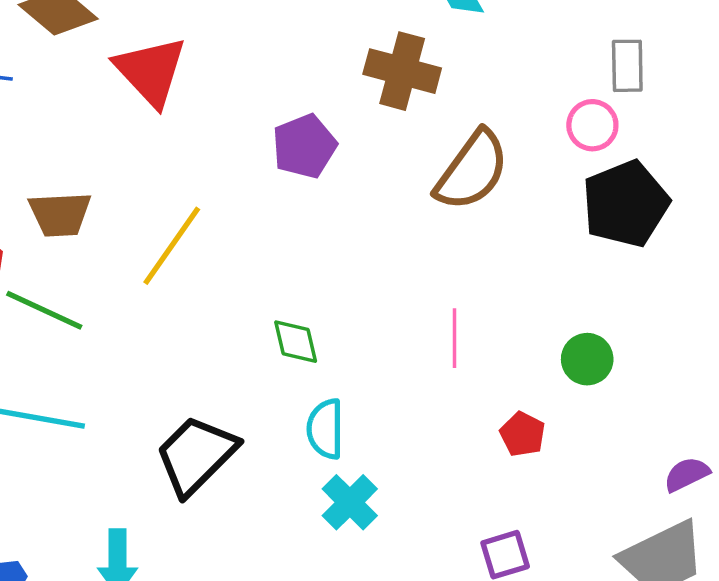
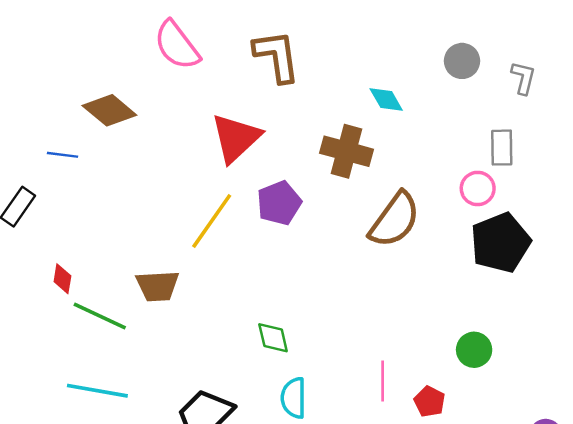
red triangle: (151, 71) -> (236, 138), moved, turned 30
brown trapezoid: (60, 214) -> (158, 286), moved
yellow line: (172, 246) -> (212, 221), moved
pink line: (455, 338) -> (383, 381), moved

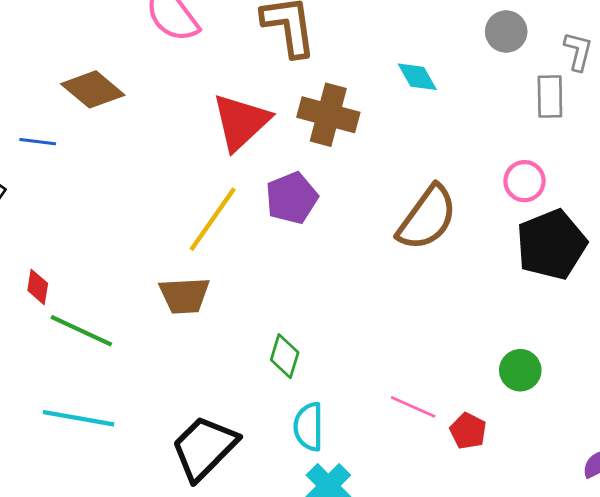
gray rectangle: (502, 148) -> (550, 96), moved
brown cross: (346, 151) -> (328, 115), moved
brown trapezoid: (158, 286) -> (184, 295), moved
green diamond: (273, 338) -> (285, 356), turned 30
pink line: (383, 381) -> (413, 407), turned -66

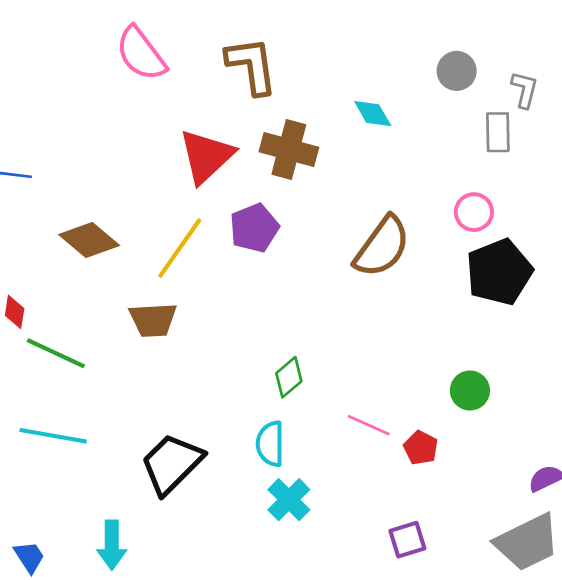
brown diamond: (93, 89) -> (89, 240), moved
green diamond: (285, 356) -> (289, 377), moved, turned 33

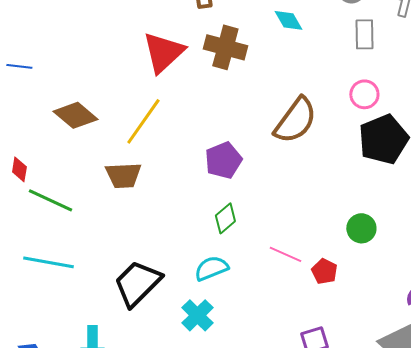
gray rectangle: (498, 132) -> (364, 34), moved
purple pentagon: (254, 228) -> (223, 160), moved
cyan semicircle: (270, 444) -> (211, 268), turned 68
cyan cross: (289, 500) -> (197, 315), moved

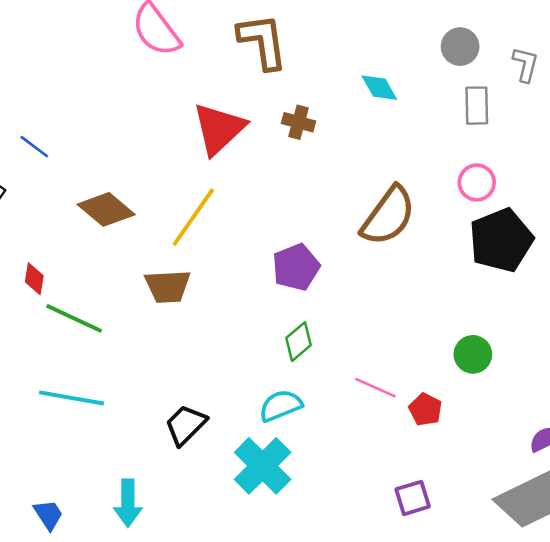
brown cross: (225, 47) -> (298, 122), size x0.6
blue line: (19, 66) -> (34, 147), turned 30
black trapezoid: (137, 283) -> (186, 425), size x0.7
cyan cross: (197, 315) -> (263, 466), size x1.4

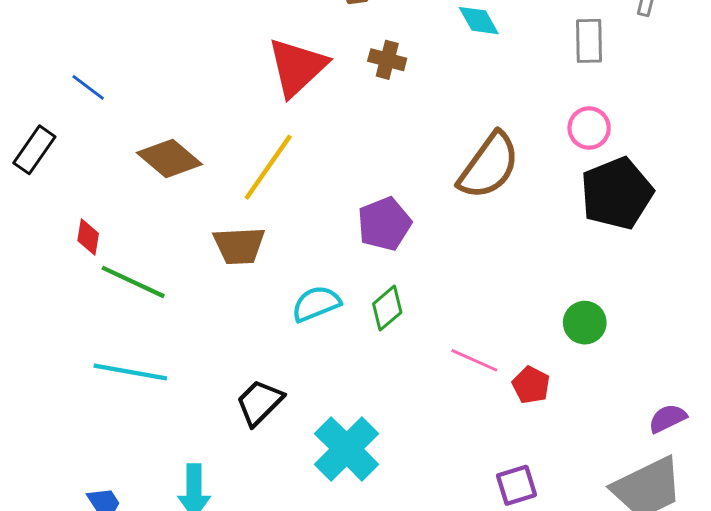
cyan semicircle: (281, 406) -> (316, 304), moved

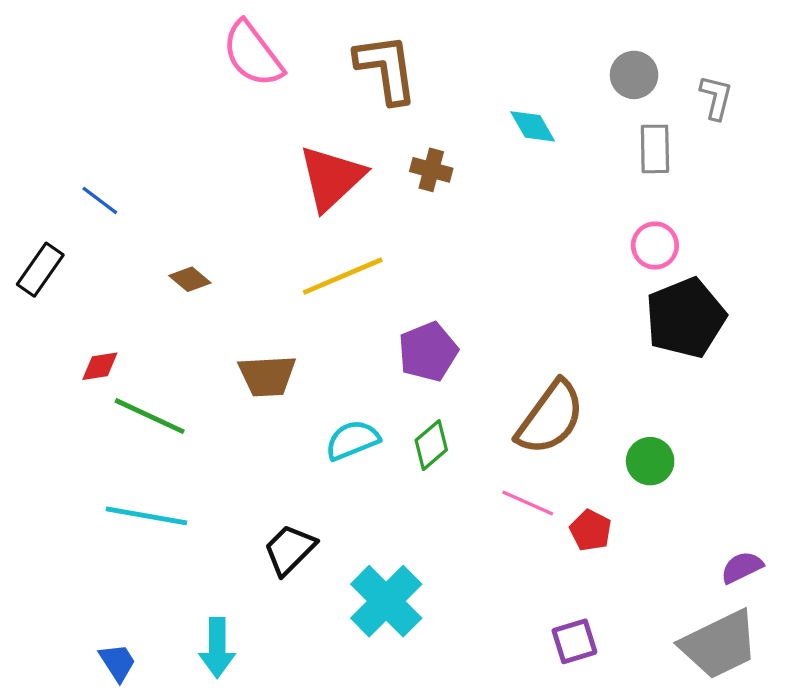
brown diamond: (169, 159) -> (190, 279), size x0.6
brown semicircle: (489, 166) -> (550, 418), moved
yellow line: (268, 167) -> (343, 276), moved, turned 32
red diamond: (88, 237) -> (100, 366), turned 72

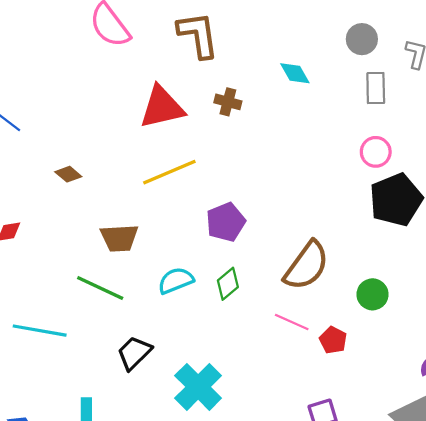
red triangle: (331, 178) -> (162, 107), turned 30
green line: (150, 416) -> (100, 288), moved

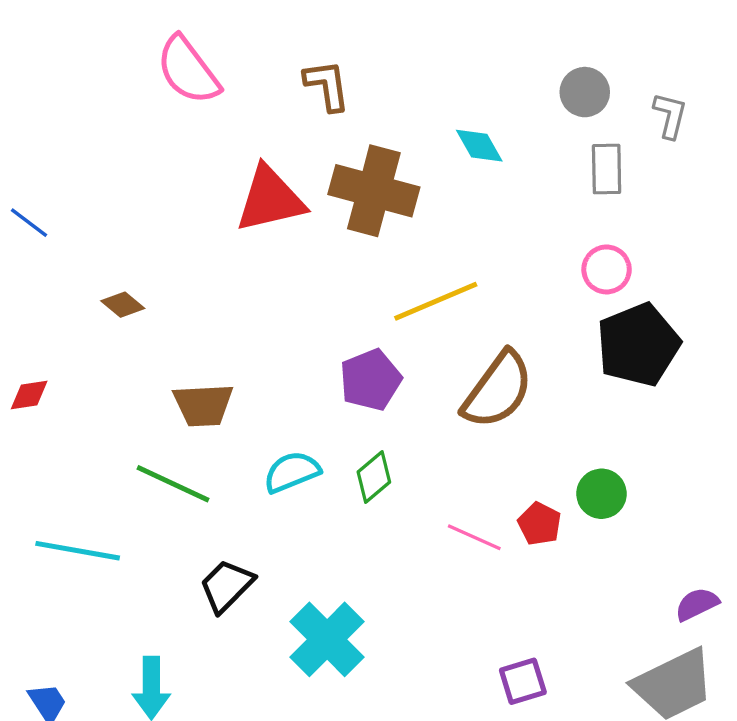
brown L-shape: (198, 35) -> (327, 85), size x0.7
brown cross: (228, 102) -> (374, 191), size x2.0
yellow line: (169, 172) -> (436, 301), moved
brown semicircle: (307, 266) -> (498, 390), moved
red pentagon: (333, 340) -> (540, 524), moved

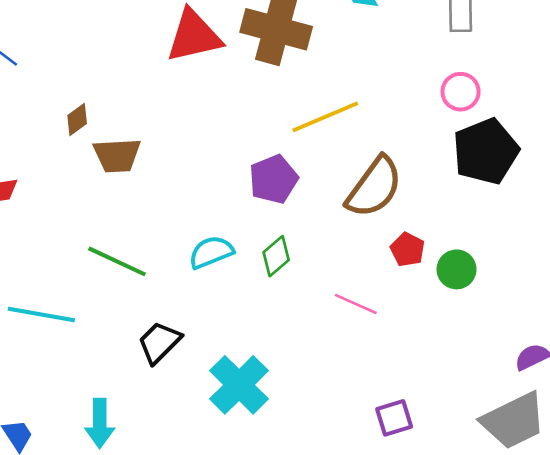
brown diamond: (123, 305) -> (77, 120), turned -76
brown trapezoid: (203, 405) -> (117, 155), moved
red pentagon: (540, 524) -> (407, 250), moved

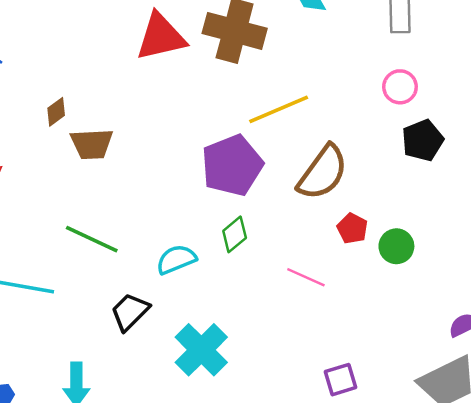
black pentagon: (486, 151) -> (423, 140), size x0.7
purple pentagon: (274, 179) -> (232, 165), size x1.4
cyan semicircle: (211, 252) -> (176, 259), moved

